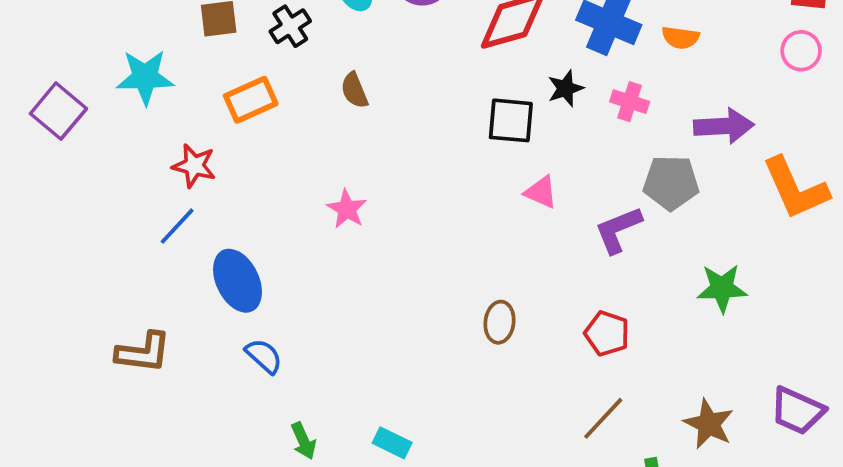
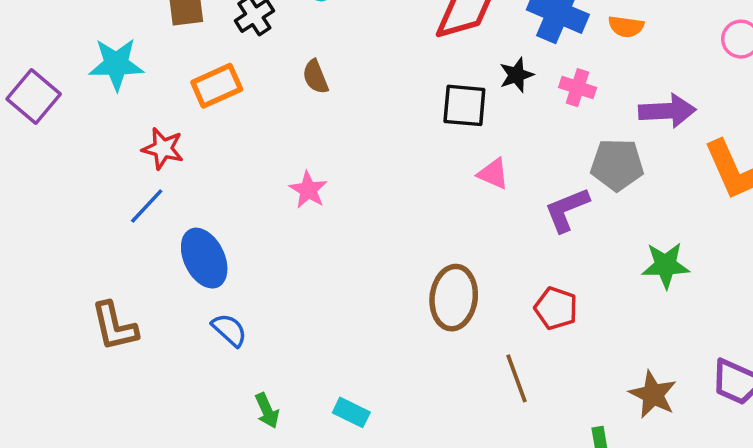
brown ellipse: (499, 322) -> (454, 298), size x1.6
brown L-shape: (143, 352) -> (114, 326), turned 70
brown line: (603, 418) -> (516, 378), moved, turned -63

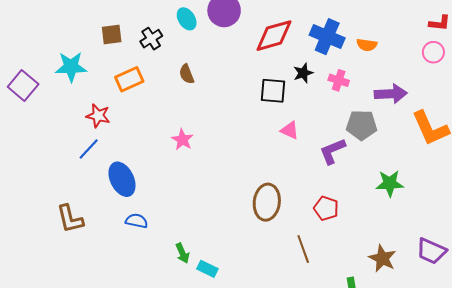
blue semicircle: (229, 330) -> (137, 221), turned -30
green arrow: (267, 411) -> (182, 253), moved

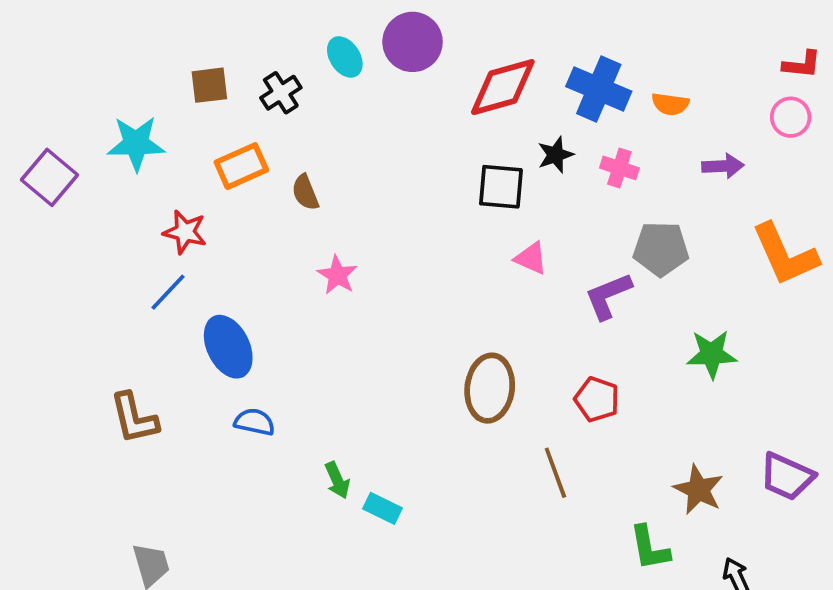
brown semicircle: (187, 74) -> (305, 192), moved
purple arrow: (391, 94) -> (723, 166), moved, size x0.7

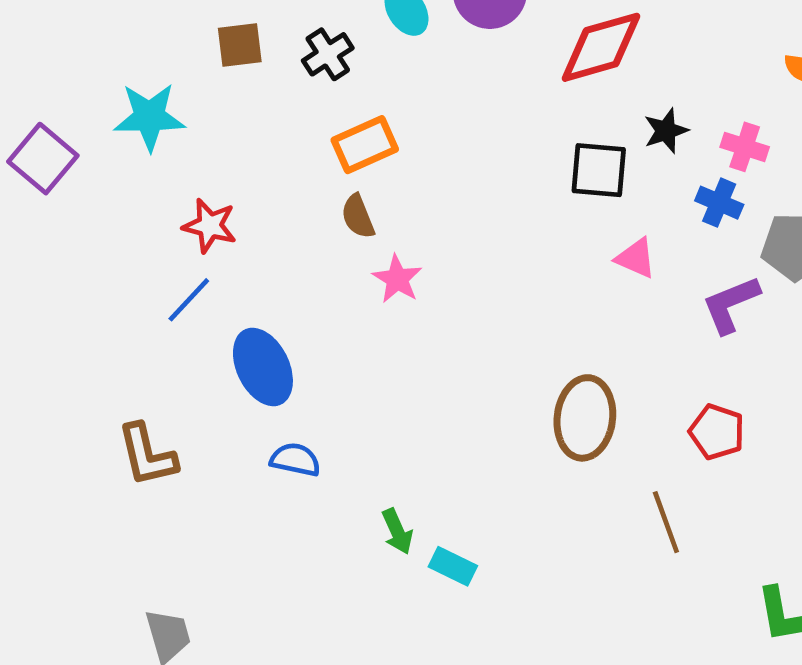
blue cross: (599, 89) -> (719, 203), moved, size x0.6
orange rectangle: (241, 166) -> (365, 145), moved
brown semicircle: (305, 192) -> (358, 216), moved

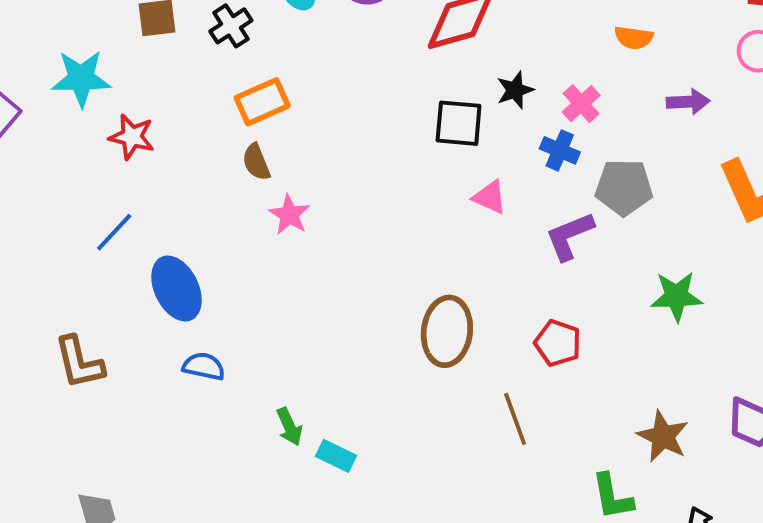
pink cross: (745, 147) -> (581, 104), turned 30
red star: (210, 226) -> (132, 137), moved

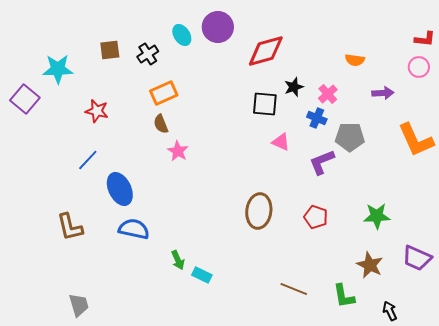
cyan star: (81, 78) -> (58, 69), moved
green star: (676, 296) -> (377, 216), moved
blue semicircle: (204, 366) -> (134, 229), size x1.4
brown line: (515, 419) -> (294, 289), moved, turned -48

